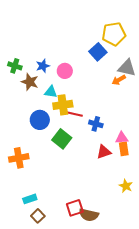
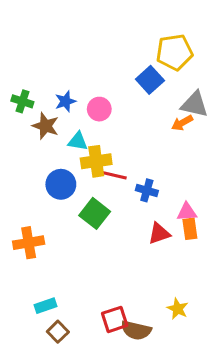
yellow star: (126, 186) -> (178, 309), moved

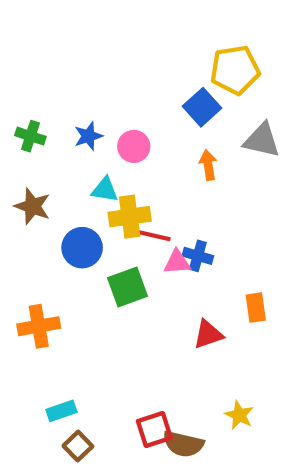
orange arrow: (182, 123) -> (208, 165), moved, turned 110
brown star: (45, 126) -> (33, 206), moved
pink triangle: (187, 212) -> (177, 262), moved
green square: (95, 213) -> (128, 287), turned 32
red triangle: (159, 233) -> (208, 334), moved

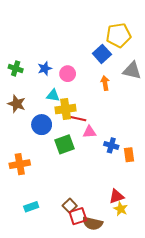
blue cross: (198, 256) -> (111, 145), moved
red triangle: (208, 334) -> (116, 196), moved
brown square: (78, 446) -> (70, 206), moved

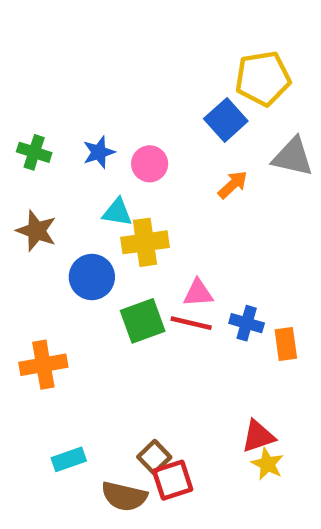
orange arrow: (105, 83) -> (233, 185), turned 56
red line: (77, 118) -> (191, 323), moved
brown semicircle: (93, 223) -> (124, 496), moved

